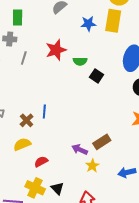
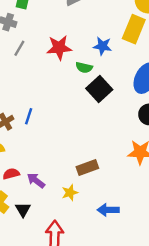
blue star: (88, 24) -> (103, 46), moved
black square: (97, 76) -> (99, 89), size x1.5
purple arrow: (80, 149) -> (36, 180), moved

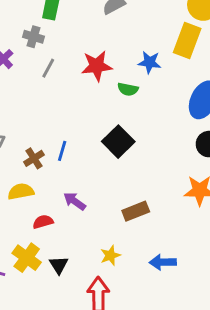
black square: (99, 89) -> (118, 142), moved
purple arrow: (36, 180) -> (75, 201), moved
yellow star: (70, 193) -> (110, 255), moved

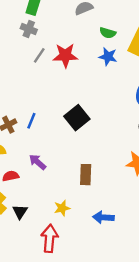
gray cross: (33, 37) -> (29, 29), moved
gray line: (48, 68) -> (39, 55), moved
green semicircle: (128, 89) -> (108, 33), moved
brown rectangle: (136, 211) -> (86, 175), turned -72

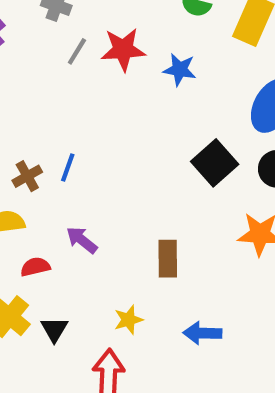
blue star: (108, 57) -> (180, 70), moved
black square: (77, 118) -> (215, 163), moved

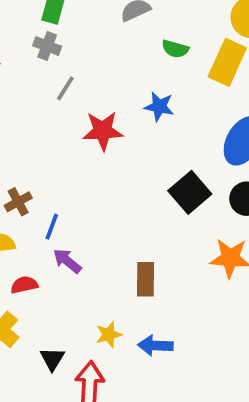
red star: (123, 50) -> (103, 131), moved
blue line: (68, 168) -> (52, 227), moved
black triangle: (54, 329) -> (52, 359), moved
blue arrow: (202, 333) -> (155, 346), moved

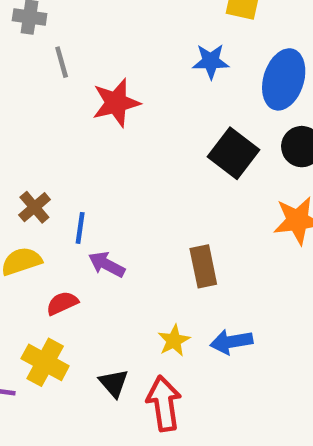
gray line: (65, 88) -> (62, 62), turned -36
blue star: (159, 106) -> (211, 61), moved

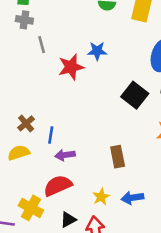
blue star: (211, 61) -> (97, 51), moved
purple arrow: (107, 264) -> (65, 155), turned -36
red semicircle: (62, 303) -> (58, 186), moved, size x1.6
black triangle: (114, 383) -> (68, 220), turned 42

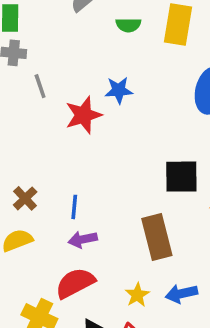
black square: (135, 95) -> (181, 177), moved, turned -35
blue line: (51, 135) -> (74, 207), moved
brown rectangle: (118, 157) -> (157, 237), size x1.4

